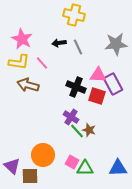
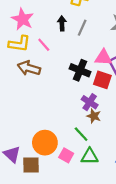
black arrow: (59, 43) -> (62, 23), turned 96
gray line: (78, 47) -> (82, 28), turned 49
purple cross: (71, 117) -> (90, 102), moved
green line: (77, 131) -> (81, 134), moved
pink square: (72, 162) -> (66, 155), moved

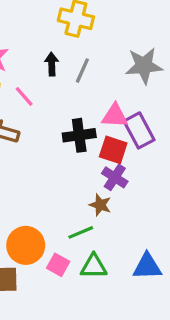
black cross: (80, 70) -> (79, 135), turned -30
purple cross: (90, 102) -> (115, 177), moved
green line: (81, 134) -> (81, 232), turned -70

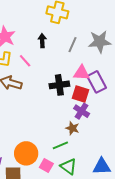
gray line: (82, 71) -> (72, 45), moved
green triangle: (94, 266) -> (68, 167), turned 36

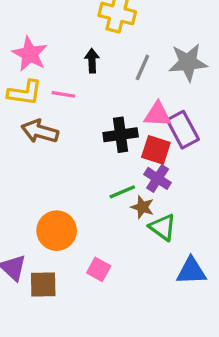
pink line: (25, 61) -> (63, 94), turned -40
green line: (60, 145) -> (122, 192), moved
orange circle: (26, 153) -> (57, 231), moved
green triangle: (68, 167) -> (163, 227), moved

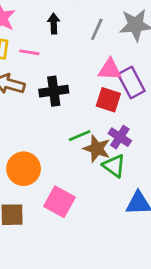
black cross: (121, 135) -> (54, 91), moved
purple cross: (158, 178) -> (120, 137), moved
brown star: (142, 207) -> (97, 149), size x1.4
pink square: (99, 269) -> (59, 202), size x1.5

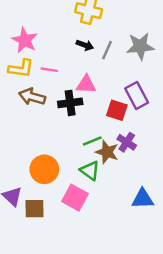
black arrow: (54, 24) -> (85, 45), moved, turned 112
pink triangle: (110, 70) -> (86, 84), moved
green triangle: (114, 166) -> (90, 171), moved

